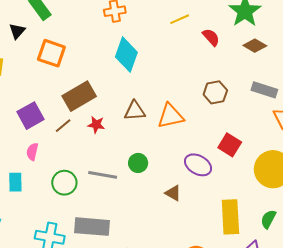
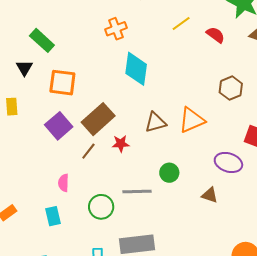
purple square: (30, 116) -> (59, 126), moved

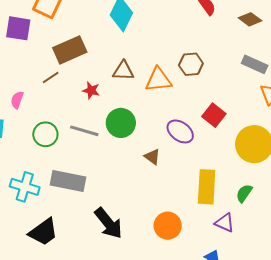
brown hexagon: (231, 88) -> (191, 64), moved
purple square: (59, 126) -> (18, 28), moved, turned 32
red star: (121, 144) -> (91, 90), moved
green circle: (169, 173) -> (121, 123), size x1.5

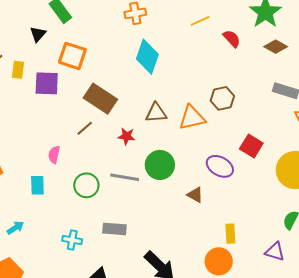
brown rectangle: (70, 50) -> (100, 99), turned 64
gray rectangle: (68, 181) -> (114, 229), size x0.7
cyan cross: (25, 187) -> (72, 240), size x0.7
yellow rectangle: (207, 187) -> (230, 234), moved, size x0.6

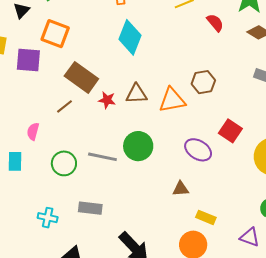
red star: (127, 136) -> (107, 100), moved
brown triangle: (195, 195) -> (181, 189), moved, turned -36
yellow rectangle: (230, 234) -> (206, 217), turned -66

